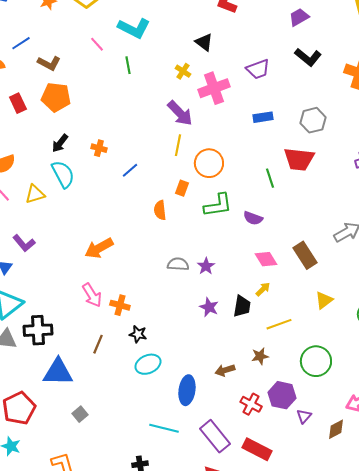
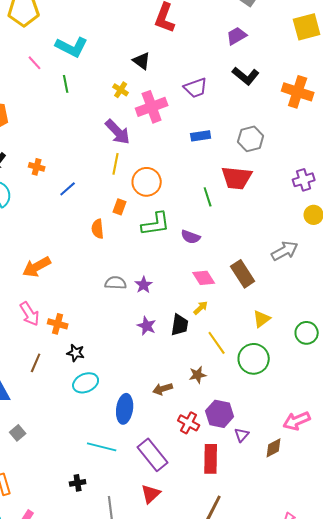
yellow line: (279, 324) -> (217, 343), turned 75
green circle: (316, 361) -> (254, 359), moved
red rectangle: (257, 449) -> (211, 459), moved, turned 64

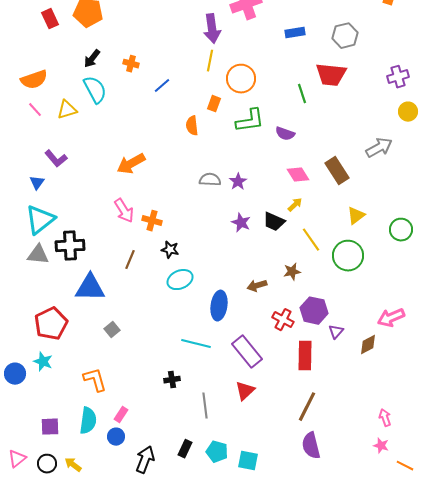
purple arrow: (118, 132) -> (212, 29), turned 36
black trapezoid: (180, 325) -> (274, 222), turned 105

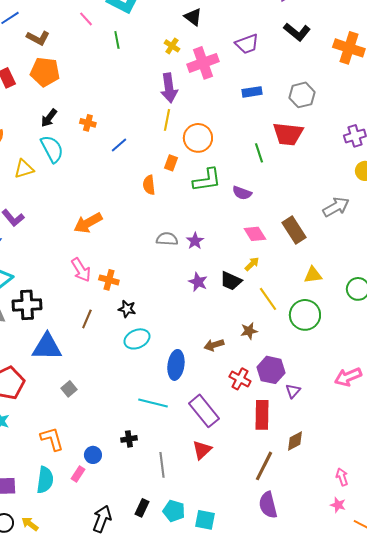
yellow triangle: (356, 216) -> (313, 275), turned 30
brown diamond: (368, 345) -> (295, 441), moved
blue circle: (116, 437) -> (93, 455), moved

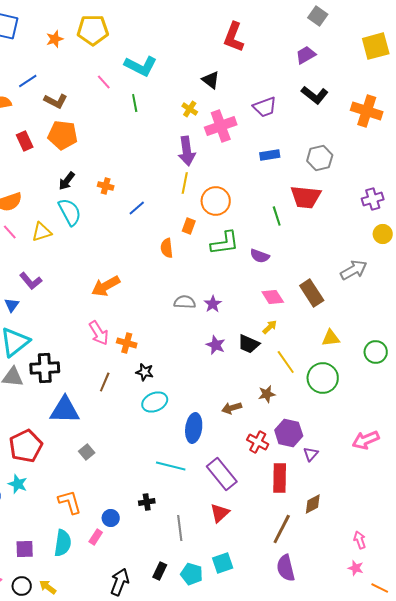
cyan square: (205, 520) -> (223, 563), moved, turned -30

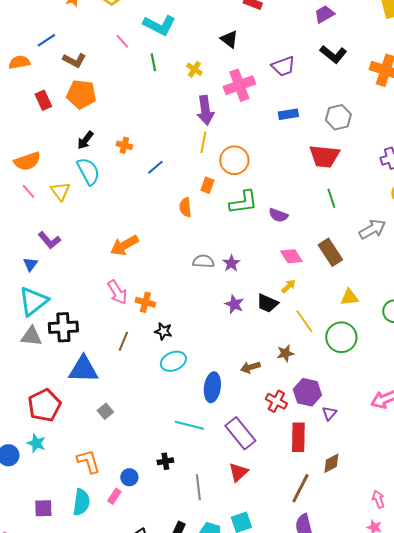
yellow cross: (190, 109) -> (194, 69), moved
green line: (277, 216) -> (331, 198), moved
yellow triangle: (42, 232) -> (60, 191), turned -50

